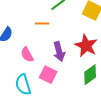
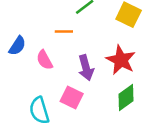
pink semicircle: (27, 55) -> (45, 60), moved

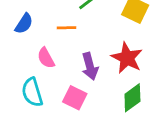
blue semicircle: (17, 46) -> (24, 24), moved
cyan semicircle: (39, 110) -> (32, 92), moved

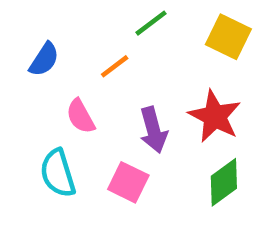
orange line: (67, 28) -> (115, 66), turned -36

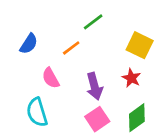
yellow square: (228, 37) -> (140, 45), moved
red star: (215, 116) -> (131, 78), size x0.6
pink square: (128, 182) -> (97, 119), moved, turned 30

